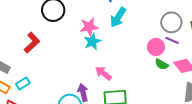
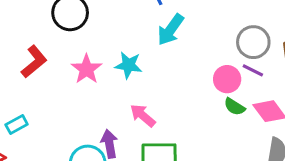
pink star: (89, 27) -> (87, 69), moved, turned -30
cyan star: (92, 42) -> (128, 65), turned 30

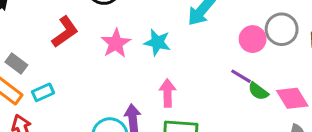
purple line: (253, 70) -> (241, 76), moved
pink circle: (227, 79) -> (253, 39), moved
pink arrow: (143, 116) -> (168, 93), turned 44

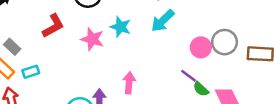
cyan star: (157, 42) -> (120, 27), moved
pink star: (116, 43) -> (92, 39), turned -30

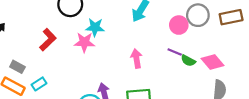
cyan star: (120, 27) -> (95, 27), moved
pink arrow: (129, 83) -> (136, 59), moved

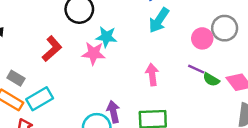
cyan rectangle: (39, 84) -> (40, 99), size x1.5

